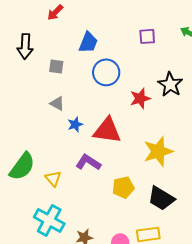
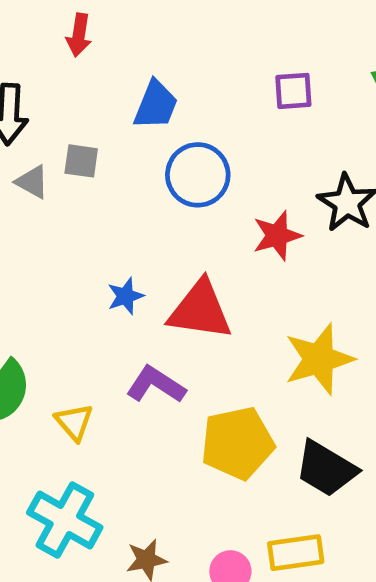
red arrow: (55, 12) -> (79, 35), turned -36
gray triangle: (57, 103) -> (32, 182), moved
yellow pentagon: (123, 187) -> (237, 443), size x1.4

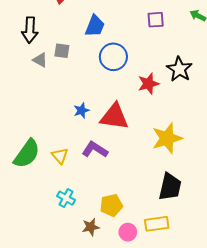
yellow triangle: (74, 422) -> (60, 156), moved
yellow pentagon: (237, 443) -> (111, 205), moved, size x0.7
black trapezoid: (326, 469) -> (170, 187), turned -108
cyan cross: (65, 520) -> (66, 198), moved, size x0.6

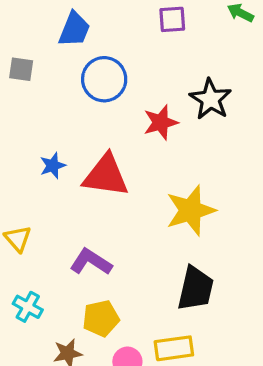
purple L-shape: (95, 150) -> (91, 262), moved

